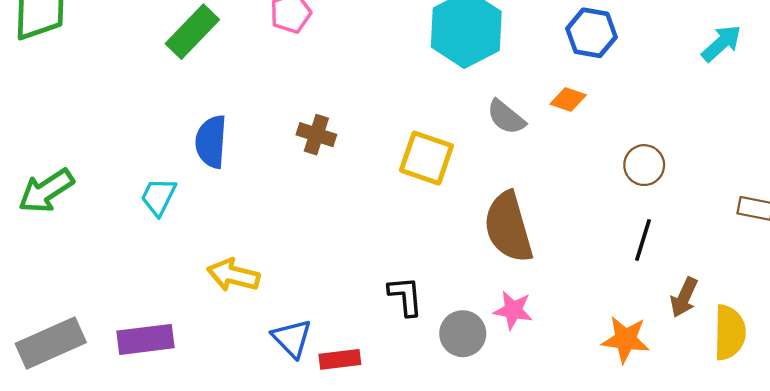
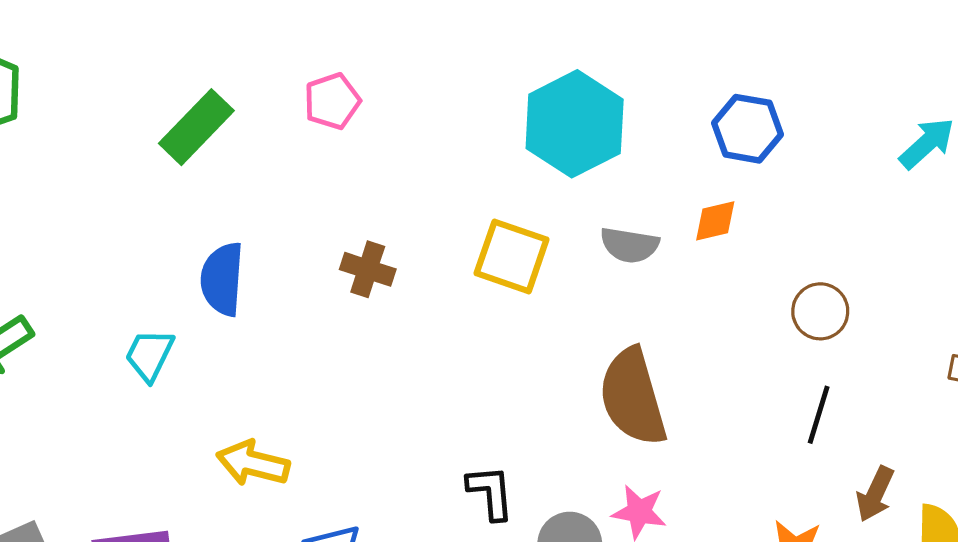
orange diamond: (568, 100) -> (715, 221), turned -32
gray semicircle: (506, 117) -> (630, 245), turned -30
yellow square: (426, 158) -> (512, 256), moved

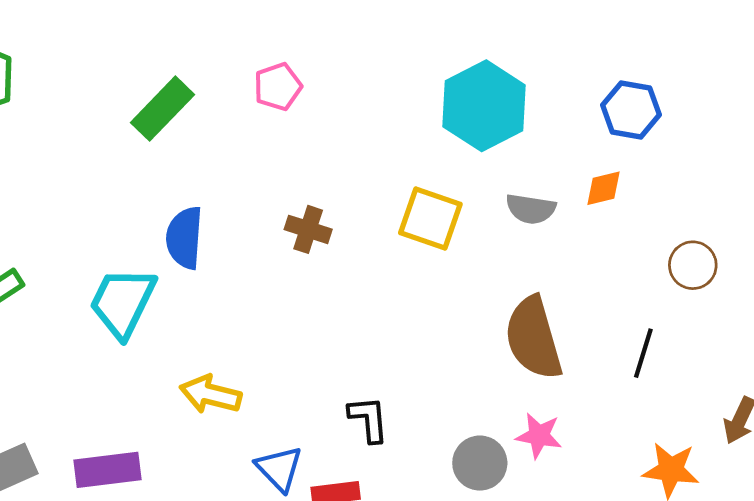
cyan trapezoid: (149, 355) -> (123, 302), size x1.6
black line: (819, 415) -> (643, 353), moved
black L-shape: (491, 492) -> (369, 419), moved

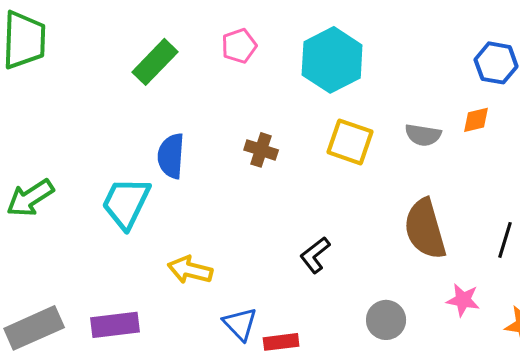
cyan hexagon: (484, 106) -> (332, 60), moved
black L-shape: (369, 419) -> (315, 255), moved, turned -123
pink star: (539, 436) -> (463, 300), moved

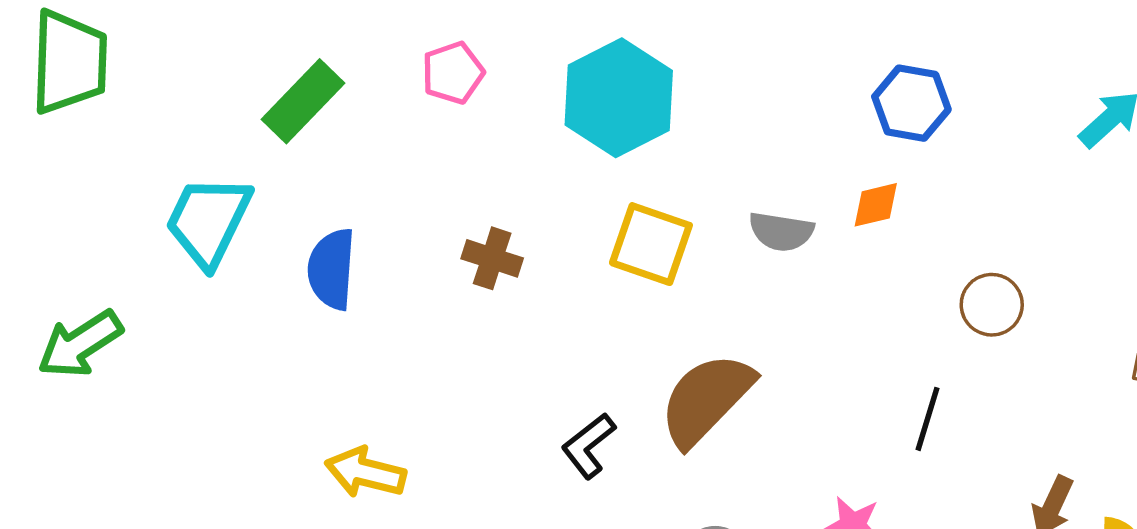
cyan trapezoid: (126, 203) -> (208, 221), moved
brown semicircle: (425, 229) -> (706, 399), moved, turned 60

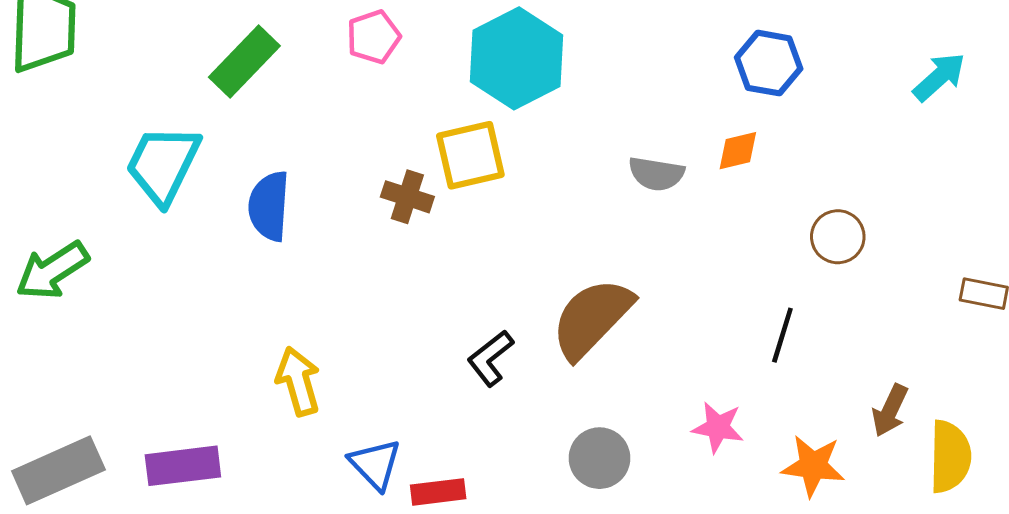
yellow square: (651, 244) -> (470, 155), moved, turned -32
yellow arrow: (365, 472) -> (298, 381), turned 60

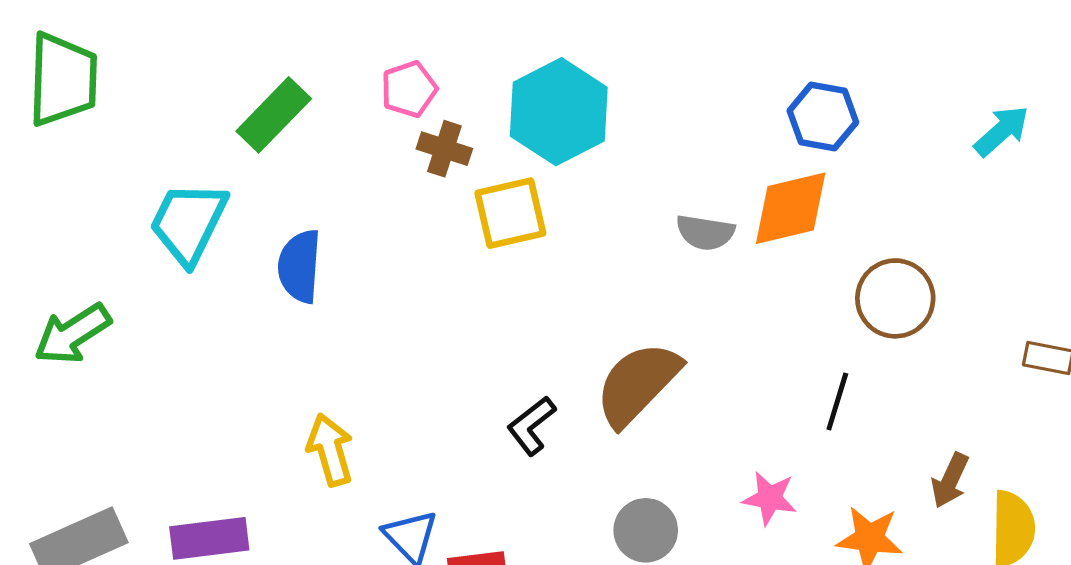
orange diamond: (738, 151) -> (791, 208), size x1.8
brown cross: (407, 197) -> (444, 149), moved
brown circle: (838, 237) -> (895, 298), size x1.4

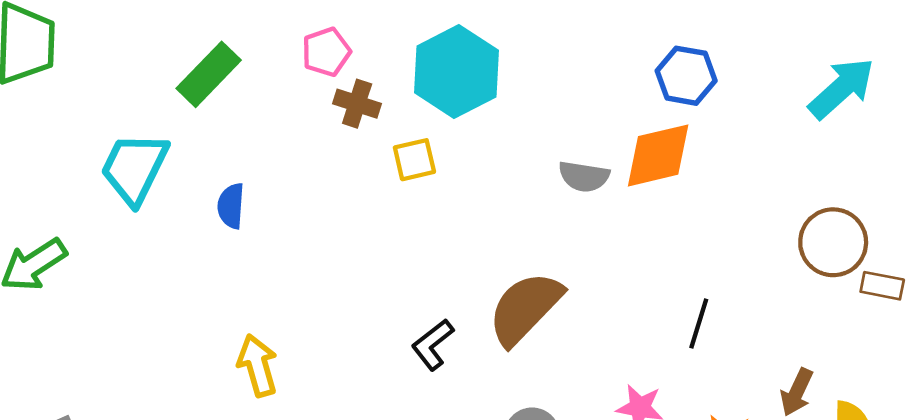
cyan arrow: (1002, 131) -> (842, 88), size x1.4
yellow square: (510, 213) -> (414, 160), size x0.7
blue semicircle: (299, 266) -> (231, 206), size x0.7
brown circle: (895, 298) -> (833, 242), moved

